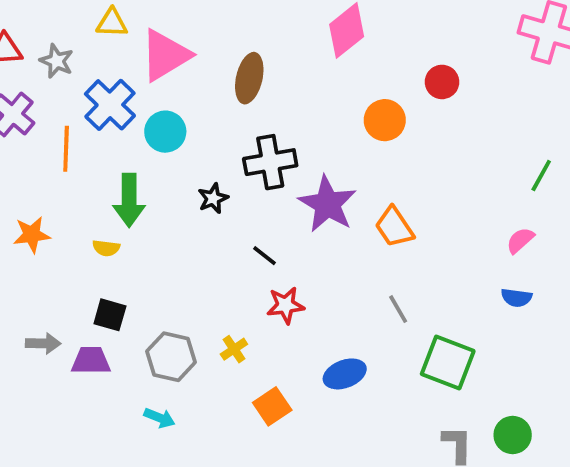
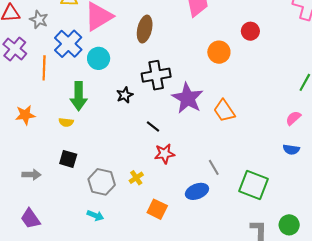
gray line: (398, 309) -> (214, 167), moved
purple trapezoid: (91, 361) -> (30, 219), moved, turned -125
orange square: (272, 406) -> (157, 209), turned -30

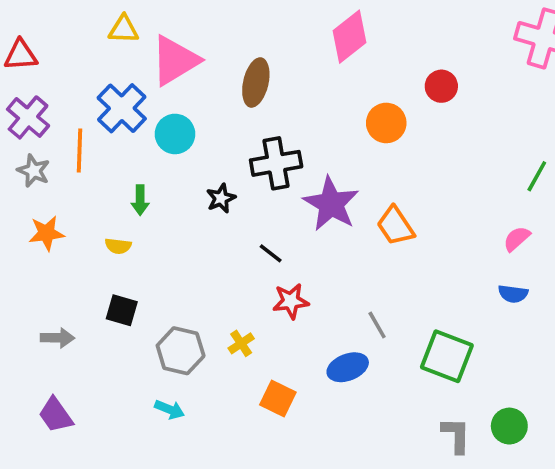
gray star: (39, 20) -> (34, 171), moved
green arrow: (79, 96) -> (140, 200), size x0.6

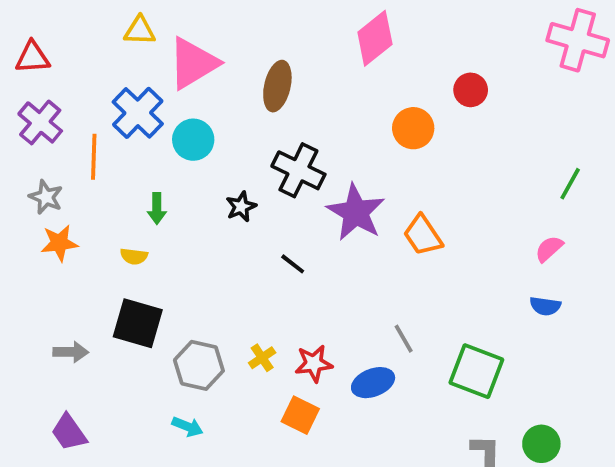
black cross: (276, 163) -> (298, 170), turned 36
gray star: (34, 171) -> (46, 197), moved
red star: (291, 301) -> (314, 363), moved
black square: (122, 310) -> (138, 323), size x1.5

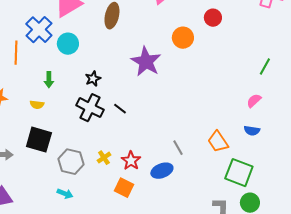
black cross: (298, 170) -> (90, 108), moved
purple star: (356, 212) -> (146, 62), moved
orange trapezoid: (423, 235) -> (218, 142), moved
red star: (314, 363) -> (131, 161), turned -30
green square: (476, 371) -> (239, 173), moved

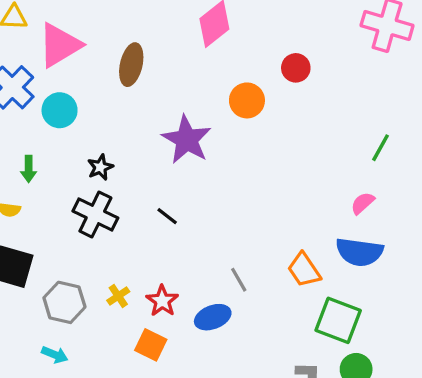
black line: (120, 109) -> (167, 216), moved
blue semicircle: (252, 131) -> (359, 252), size x1.8

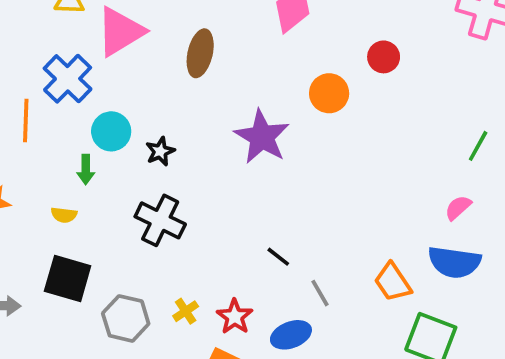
cyan circle: (60, 110) -> (111, 131), moved
black star: (100, 167) -> (160, 151), moved
black line: (167, 216) -> (278, 257), moved

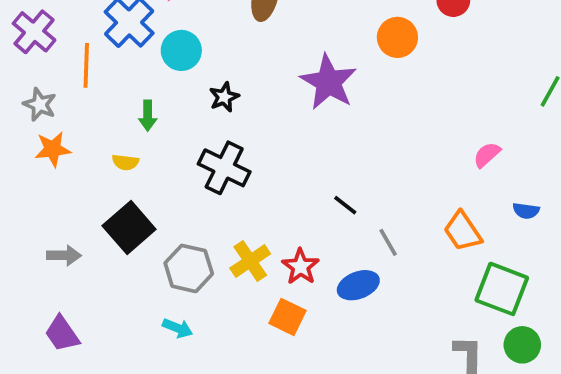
cyan circle: (111, 131) -> (181, 50), moved
pink semicircle: (458, 208) -> (487, 155), moved
blue semicircle: (454, 262) -> (526, 211), size x0.5
black square: (68, 279) -> (129, 227), turned 33
yellow cross: (186, 311) -> (250, 261), size x1.5

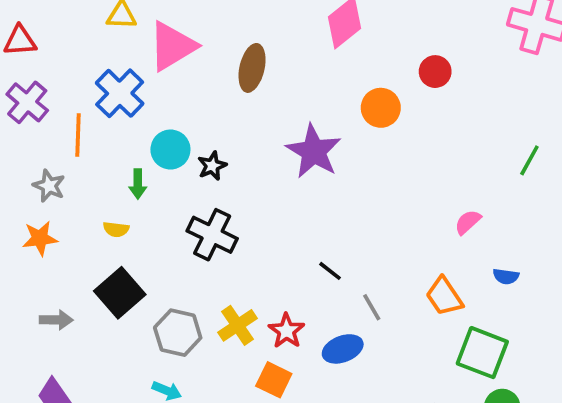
cyan circle: (181, 50) -> (170, 150), moved
gray star: (40, 104) -> (49, 186), moved
orange star: (53, 149) -> (40, 238), moved

